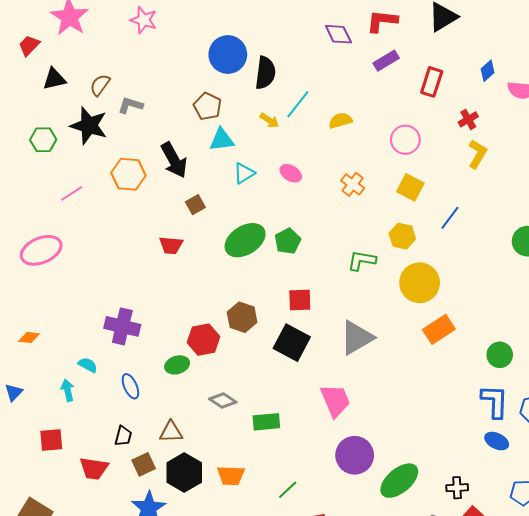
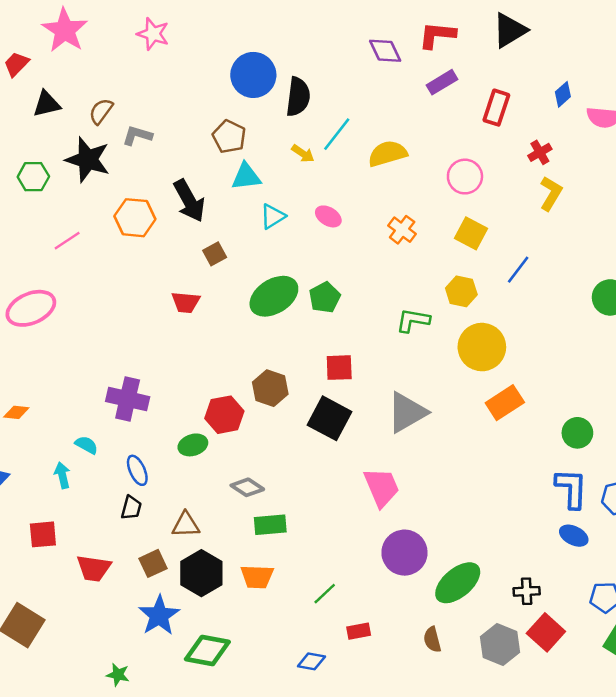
yellow semicircle: (340, 120) -> (388, 154), size x1.4
green rectangle: (266, 422) -> (270, 525), moved
black trapezoid: (123, 436) -> (131, 508), moved

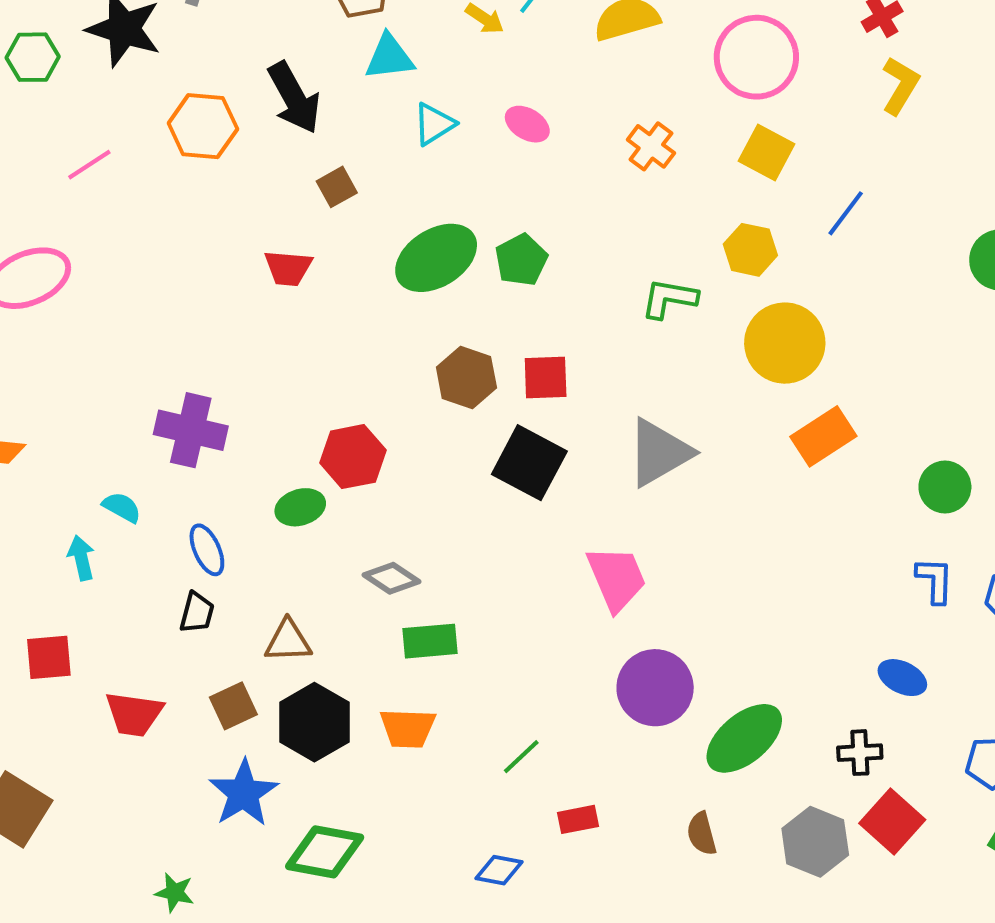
pink circle: (465, 177) -> (756, 57), size x1.4
brown hexagon: (270, 388) -> (466, 378), moved
blue L-shape: (571, 488) -> (935, 580), size x0.7
blue ellipse: (574, 536) -> (902, 678), moved

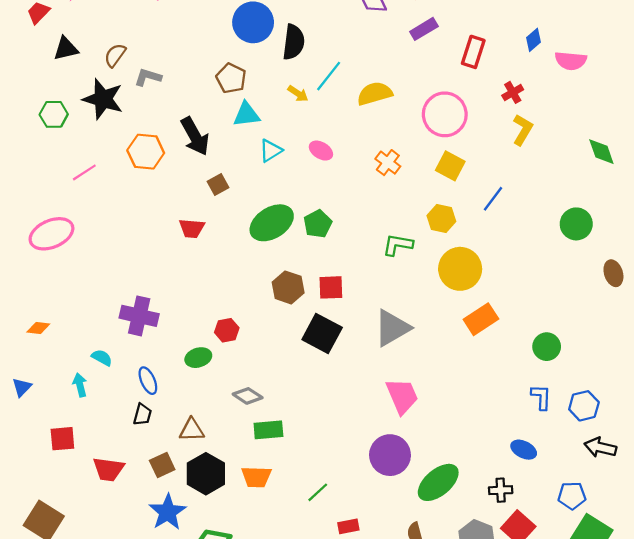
red hexagon: (353, 457) -> (227, 330), size x0.7
pink trapezoid: (617, 578) -> (402, 396), moved

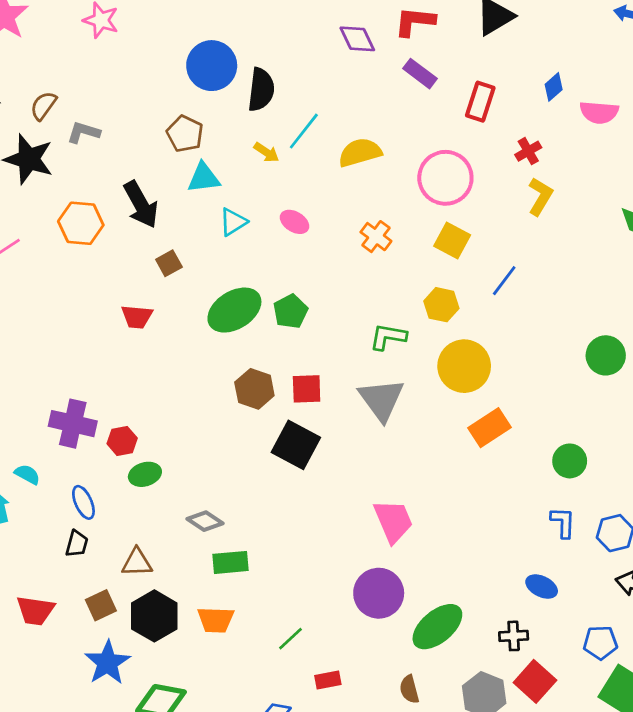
purple rectangle: (424, 29) -> (420, 74), turned 68
green circle: (576, 224) -> (606, 355), moved
gray triangle: (392, 328) -> (381, 400), moved, turned -36
red hexagon: (227, 330) -> (122, 441), moved

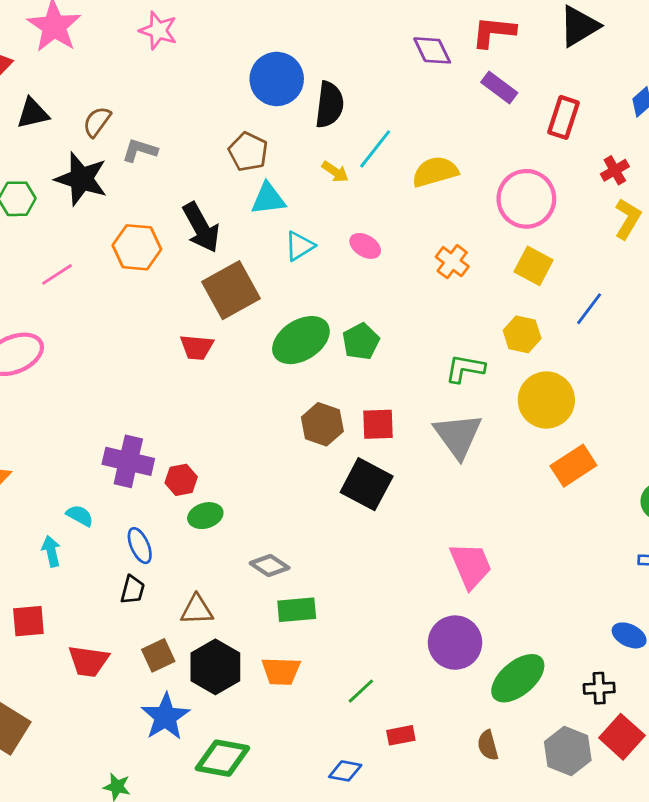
brown square: (169, 263) -> (231, 290), size x2.0

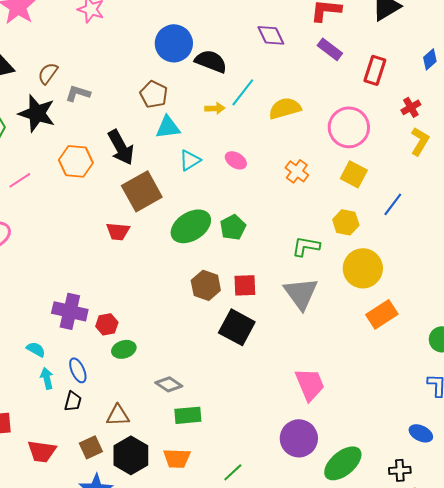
purple diamond: (432, 50) -> (271, 35), moved
black semicircle: (329, 105) -> (211, 61), turned -76
yellow arrow: (335, 172) -> (215, 108), turned -36
cyan arrow: (51, 551) -> (47, 378), moved

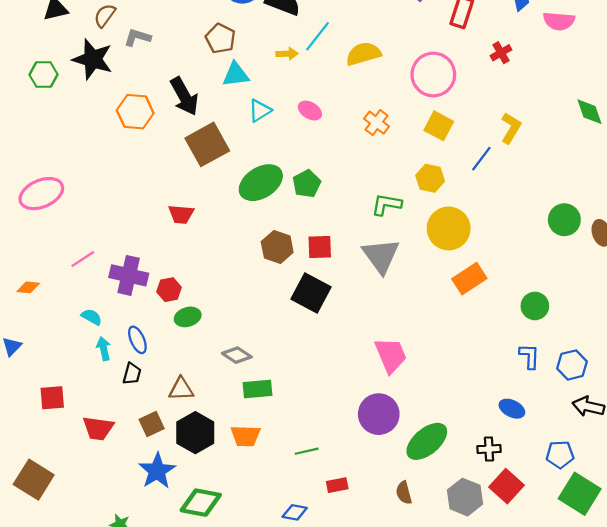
yellow L-shape: (420, 141) -> (511, 128), moved
pink line: (20, 180) -> (83, 259), moved
red trapezoid: (118, 231) -> (181, 214), moved
green line: (233, 472) -> (307, 451), turned 30

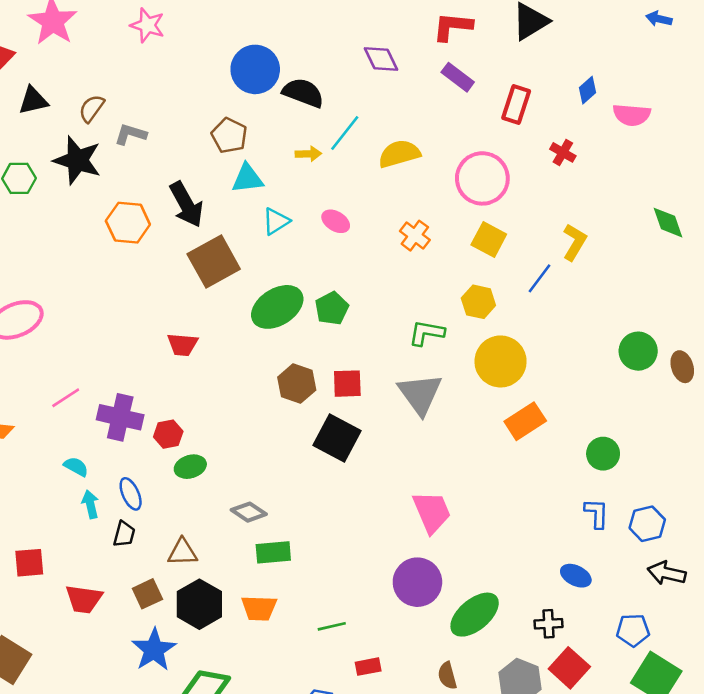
red cross: (501, 53) -> (563, 152), turned -30

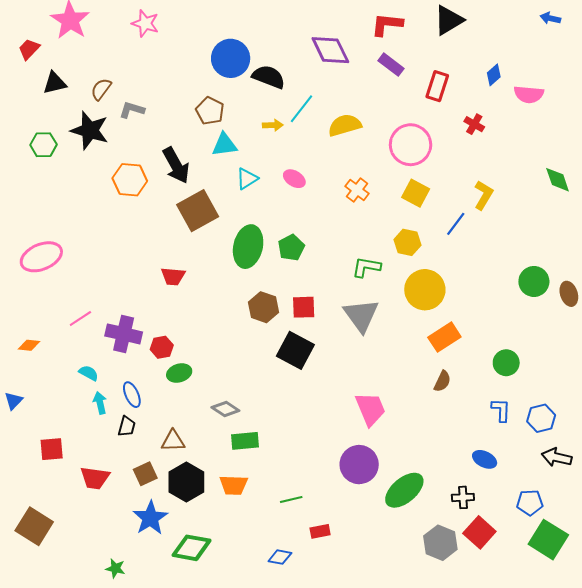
purple diamond: (381, 59) -> (330, 50), size x1.4
green ellipse: (277, 307) -> (248, 247), turned -45
brown semicircle: (447, 676) -> (442, 381), moved, turned -140

